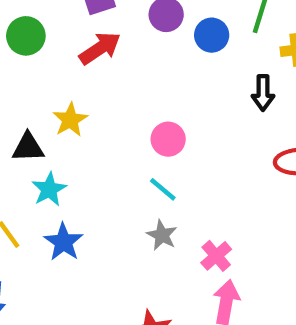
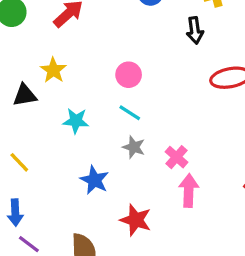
cyan star: (49, 189) -> (76, 121), moved, turned -30
blue star: (63, 242) -> (94, 180), moved

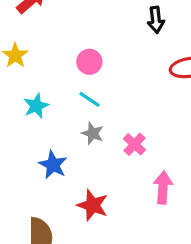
cyan star: (76, 121) -> (36, 106), turned -30
pink arrow: (189, 191) -> (163, 187), moved

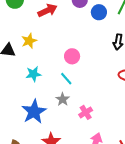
blue star: (53, 165) -> (34, 112), size x1.4

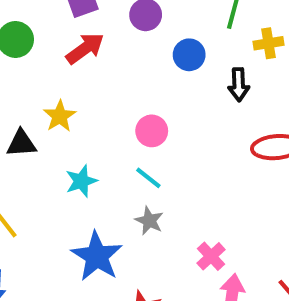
blue circle: (99, 12) -> (189, 55), moved
pink cross: (86, 112) -> (211, 256), moved

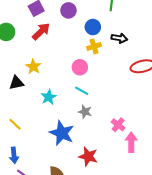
yellow cross: (268, 43) -> (94, 46), moved
black arrow: (239, 85) -> (119, 38), turned -70

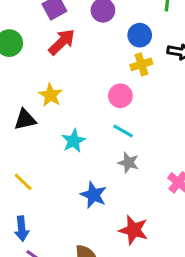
blue star: (62, 133) -> (94, 195), size x0.7

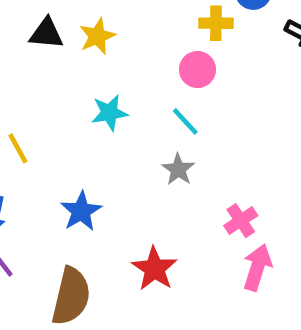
yellow cross: (141, 64) -> (216, 23), moved
black triangle: (25, 119) -> (46, 33), moved
blue star: (94, 195) -> (81, 211), moved

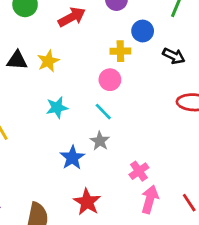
blue star: (81, 211) -> (72, 158), moved

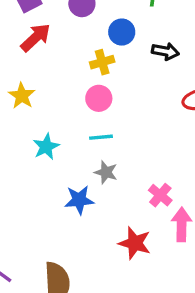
cyan line: (103, 112) -> (101, 137), turned -36
blue star: (72, 158) -> (79, 200), turned -30
red star: (87, 202) -> (135, 243), moved

